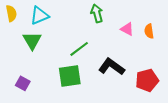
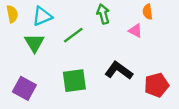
orange semicircle: (149, 31) -> (148, 12), moved
green line: (79, 49) -> (73, 35), moved
purple square: (23, 83) -> (24, 88), size x1.5

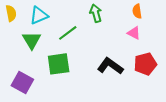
pink triangle: (135, 31) -> (134, 33), moved
green square: (74, 81) -> (59, 64), moved
red pentagon: (156, 85) -> (145, 64), moved

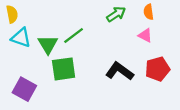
green arrow: (96, 13) -> (116, 14), moved, turned 72
cyan triangle: (39, 15) -> (21, 38), moved, turned 42
green triangle: (32, 40) -> (48, 44), moved

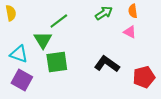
green line: (74, 35) -> (59, 21), moved
cyan triangle: (21, 38) -> (19, 54), moved
red pentagon: (157, 69) -> (144, 77), moved

